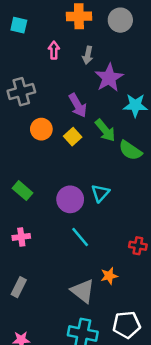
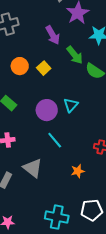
orange circle: (41, 129) -> (20, 66), moved
yellow square: (73, 137) -> (44, 68), moved
gray triangle: (83, 291) -> (33, 168), moved

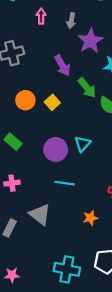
cyan line: (55, 140) -> (65, 183), turned -42

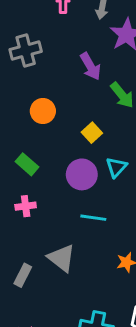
yellow square: (52, 102) -> (92, 133), moved
pink cross: (12, 183) -> (26, 206), moved

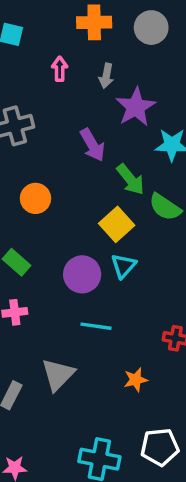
yellow square: (92, 133) -> (117, 224), moved, size x1.4
gray triangle: (62, 258) -> (58, 375), turned 36

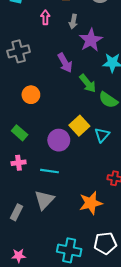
yellow square: (117, 224) -> (79, 126), moved
cyan triangle: (124, 266) -> (102, 135), moved
cyan line: (96, 326) -> (49, 171), moved
orange star: (136, 380) -> (91, 203), size x1.6

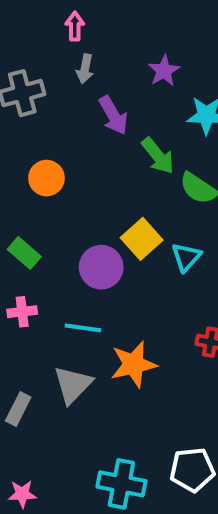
gray arrow: (73, 22) -> (85, 69), moved
purple star: (91, 40) -> (164, 71), size x0.7
orange star: (91, 203) -> (134, 364), moved

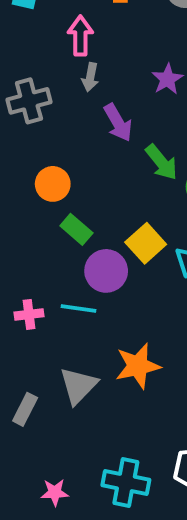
pink arrow: (75, 26) -> (80, 36), size x1.4
green rectangle: (24, 253) -> (76, 229), moved
cyan line: (83, 328) -> (78, 309), moved
pink star: (22, 494) -> (55, 492), moved

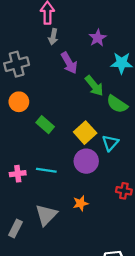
gray cross: (29, 101) -> (17, 64), moved
orange circle: (53, 184) -> (19, 102), moved
purple circle: (106, 271) -> (86, 161), moved
orange star: (138, 366) -> (81, 203), size x0.6

